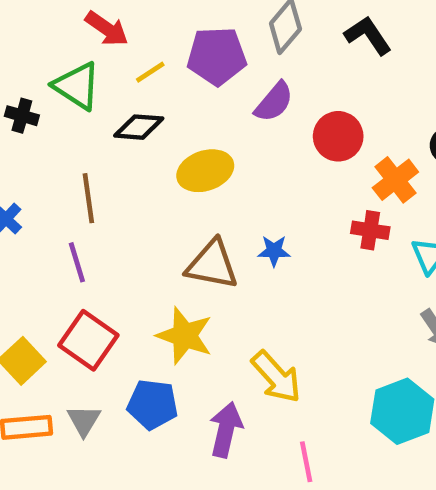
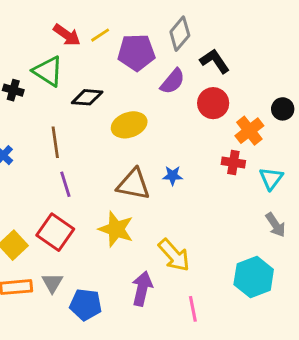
black L-shape: (368, 35) -> (215, 61), moved
yellow line: (150, 72) -> (100, 35), moved
purple line: (77, 262) -> (65, 184), moved
blue pentagon: (153, 404) -> (86, 304), moved

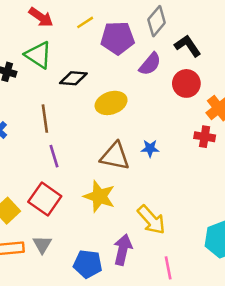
red arrow: (67, 35) -> (41, 17), moved
blue pentagon: (86, 304) -> (88, 264), moved

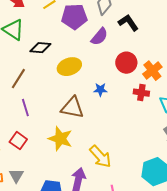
red circle: (186, 83) -> (126, 63), moved
brown line: (45, 119) -> (18, 79), turned 40
blue star: (150, 148) -> (100, 90), moved
red square: (45, 199) -> (18, 141), size x0.7

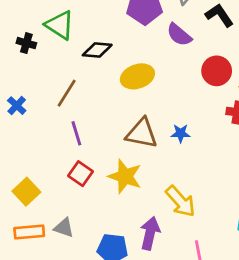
purple semicircle: (99, 37) -> (179, 35), turned 90
blue star: (100, 90) -> (181, 133), moved
red square: (18, 141) -> (81, 174), moved
gray triangle: (16, 176) -> (64, 228), turned -42

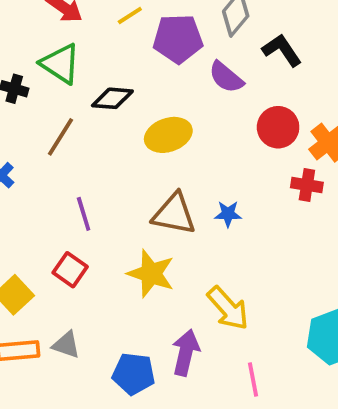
brown line: (67, 93) -> (60, 137), moved
red square: (81, 174) -> (70, 270), moved

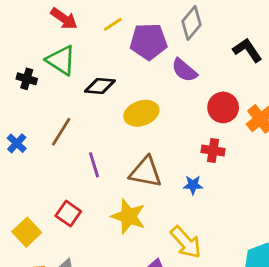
black L-shape: (282, 50) -> (247, 50), moved
brown line: (60, 137) -> (61, 132), moved
red cross: (307, 185) -> (213, 150), moved
purple line: (84, 214) -> (94, 165), moved
blue star: (228, 214) -> (193, 185), moved

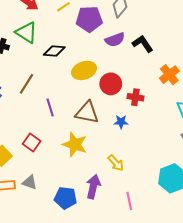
black L-shape: (247, 50) -> (143, 44), moved
purple semicircle: (184, 70) -> (115, 40), turned -60
red circle: (223, 107) -> (111, 84), moved
yellow arrow: (186, 242) -> (116, 163), size x0.7

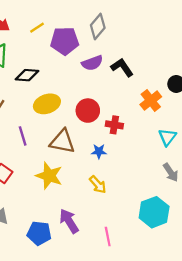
yellow ellipse: (84, 70) -> (47, 104), moved
yellow arrow: (116, 163) -> (98, 185), moved
purple arrow: (93, 187) -> (69, 221), turned -45

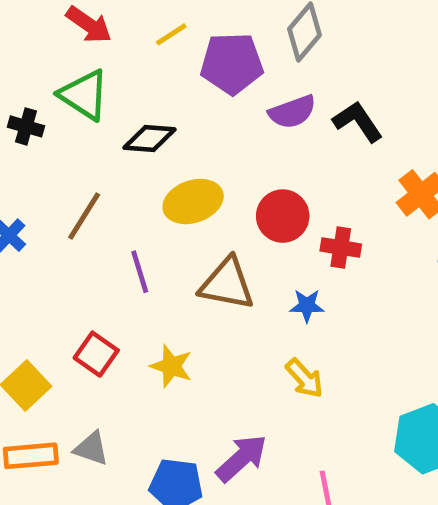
yellow star: (49, 176) -> (171, 366), moved, size x0.7
purple arrow: (69, 221) -> (241, 458), turned 80

